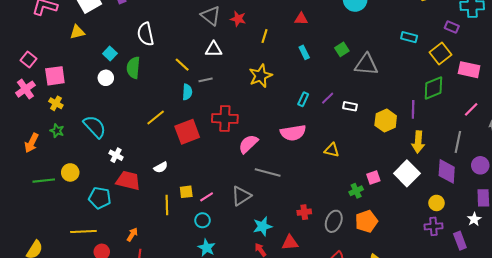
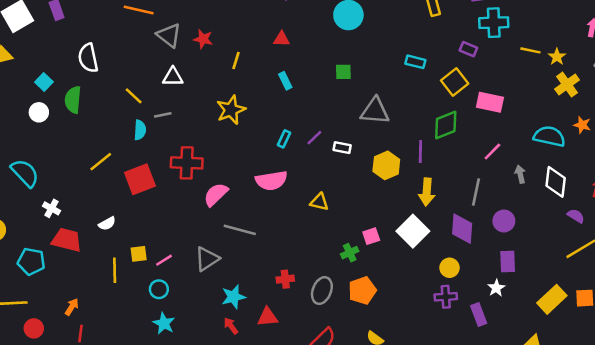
green square: (342, 49) -> (343, 72), moved, turned 32
gray triangle: (366, 65) -> (375, 111), moved

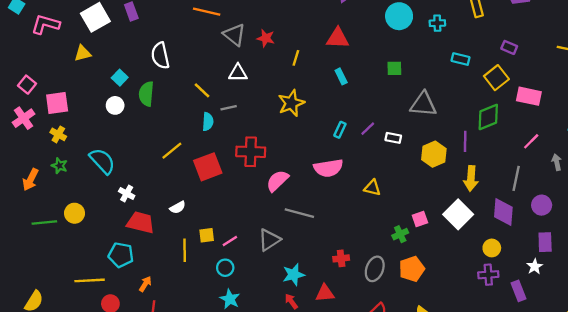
cyan cross: (494, 23) -> (437, 23), moved, size x0.6
red triangle: (281, 39) -> (338, 38), size x1.5
cyan pentagon: (31, 261) -> (121, 255), moved

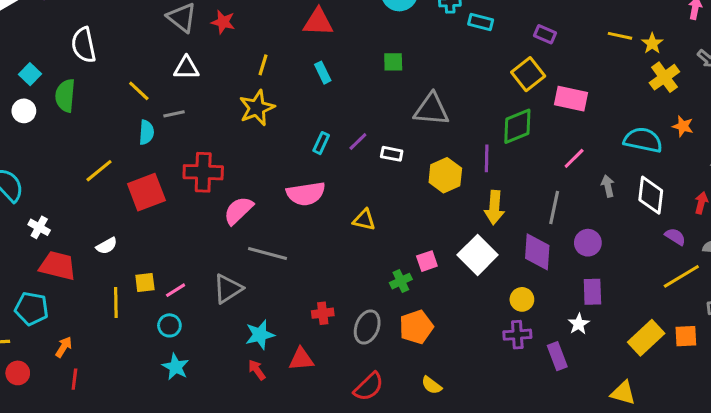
yellow line: (296, 58) -> (263, 65), moved
cyan rectangle: (460, 59) -> (481, 22), moved

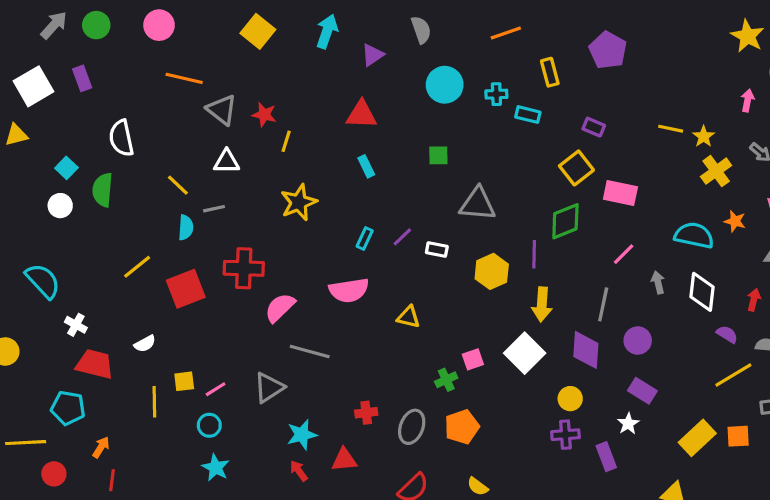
yellow line: (263, 65) -> (286, 141), moved
purple rectangle: (592, 292) -> (642, 391), turned -56

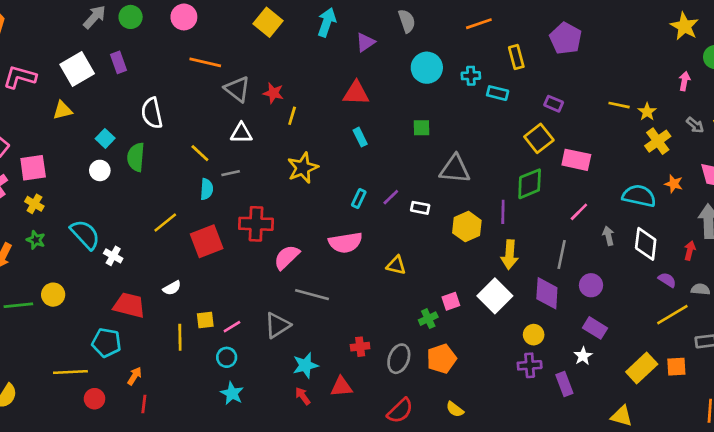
white cross: (76, 325) -> (113, 256), moved

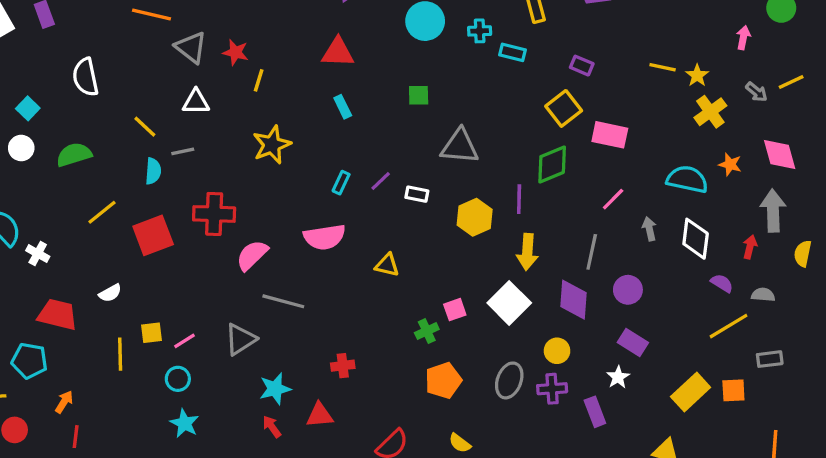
green semicircle: (136, 157) -> (74, 155), moved, turned 68
gray ellipse: (399, 359) -> (509, 380), moved

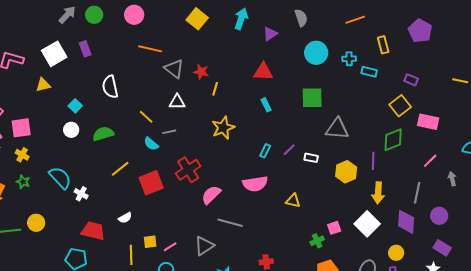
green square: (419, 95) -> (312, 98), size x1.6
cyan semicircle: (153, 171) -> (151, 144), turned 126
red cross: (214, 214) -> (188, 170), turned -35

